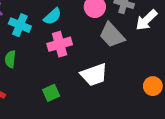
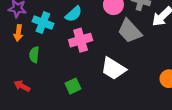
white trapezoid: (94, 75) -> (113, 69), turned 52

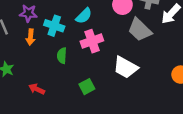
green semicircle: (34, 55) -> (62, 56), moved

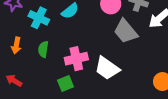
orange arrow: (31, 37) -> (16, 45), moved
pink cross: (92, 41) -> (76, 59), moved

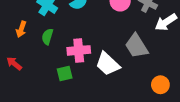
gray trapezoid: (126, 31) -> (136, 46), moved

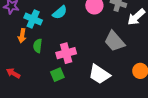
orange arrow: (21, 29) -> (22, 36), moved
white trapezoid: (108, 64) -> (99, 74), moved

